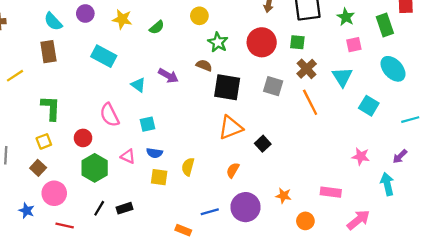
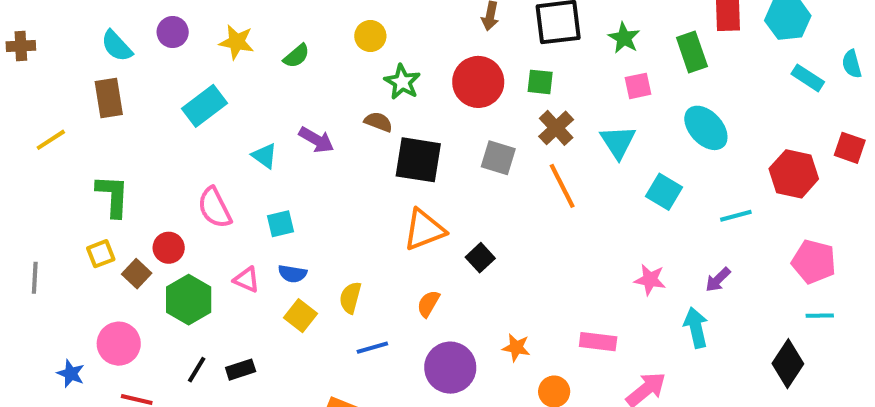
cyan rectangle: (104, 56) -> (205, 106), turned -65
brown square: (38, 168) -> (137, 274), moved
yellow square: (159, 177) -> (300, 316), turned 30
blue line: (210, 212) -> (372, 348), moved

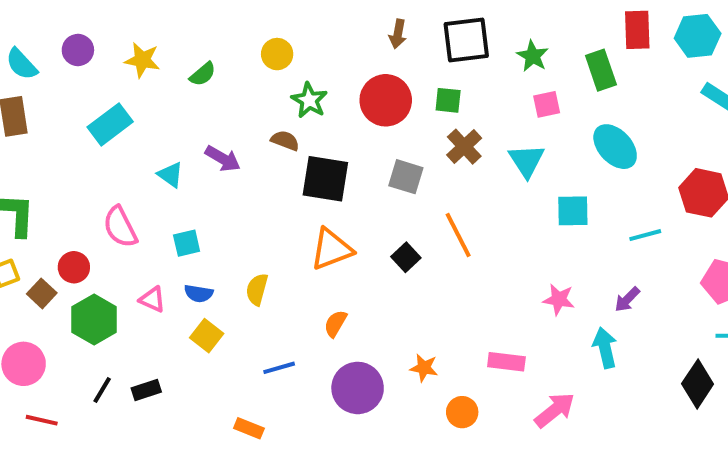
orange line: (562, 186) -> (458, 235), moved
cyan square: (664, 192) -> (573, 211), turned -32
black square: (480, 258) -> (406, 257), moved
yellow semicircle: (350, 298) -> (257, 289), moved

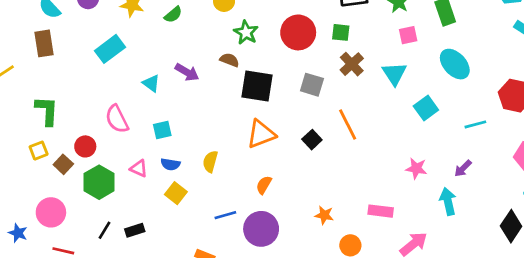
cyan square: (573, 211) -> (426, 108), turned -35
purple circle: (358, 388) -> (261, 229), moved

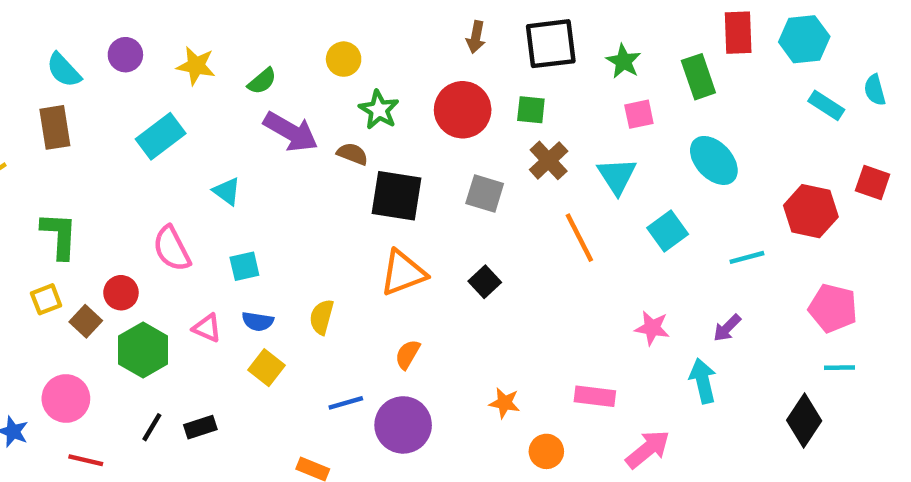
purple arrow: (187, 72) -> (291, 132), moved, size x1.4
orange line: (348, 124) -> (579, 238), moved

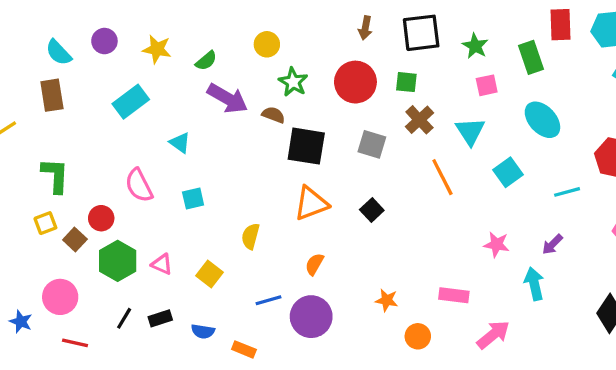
blue semicircle: (258, 321) -> (203, 331), moved
pink triangle: (207, 328) -> (162, 264), moved

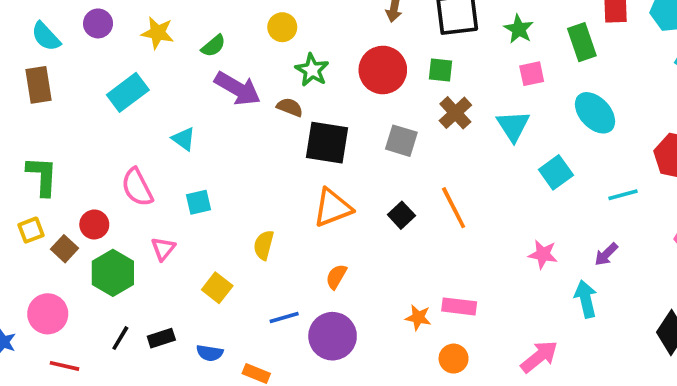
orange line: (442, 177) -> (454, 208), moved
pink triangle: (162, 264) -> (163, 249), moved, turned 45
pink rectangle: (454, 295) -> (459, 306), moved

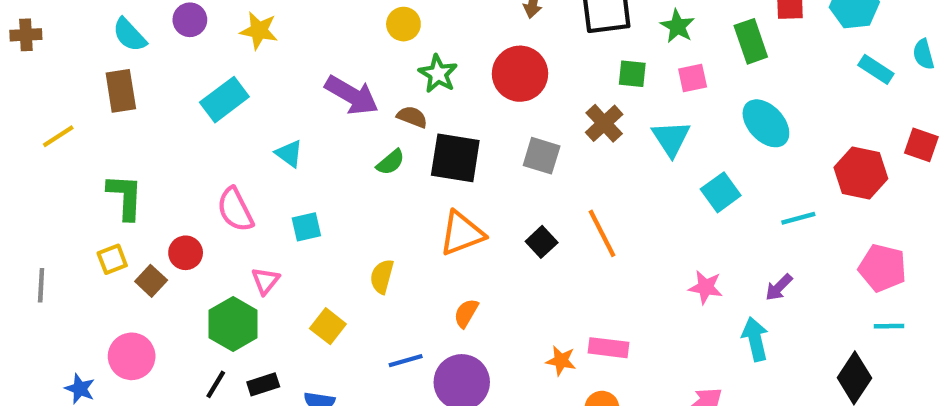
green semicircle: (213, 46) -> (391, 162), moved
green square: (441, 70) -> (632, 74), moved
green hexagon: (113, 273) -> (233, 324), moved

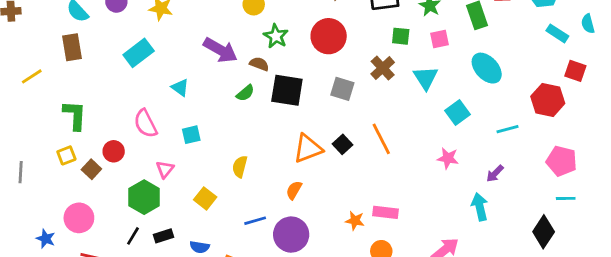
red square: (921, 145) -> (575, 71), moved
orange triangle: (462, 233) -> (308, 149), moved
pink star: (706, 287) -> (448, 158), moved

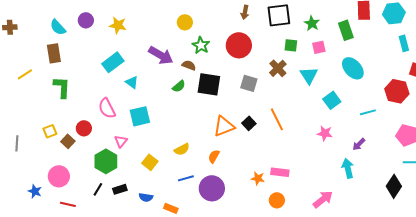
cyan rectangle: (557, 33) -> (404, 43), turned 42
cyan rectangle: (139, 53) -> (113, 62), moved
green L-shape: (75, 115) -> (62, 87), moved
cyan square: (191, 135) -> (140, 116), size x1.5
yellow semicircle: (240, 167) -> (182, 149), moved, turned -133

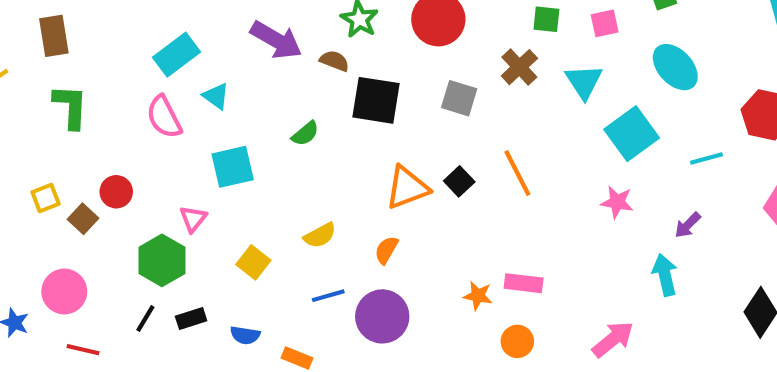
green semicircle: (179, 86) -> (305, 134), moved
cyan square: (332, 100) -> (632, 134), size x1.4
pink semicircle: (107, 108) -> (164, 117), moved

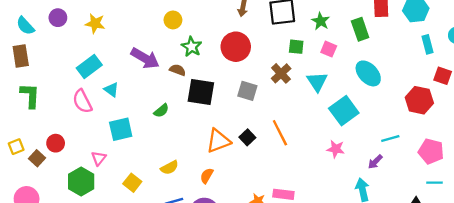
pink square: (605, 23) -> (329, 49), turned 35
cyan line: (706, 159) -> (390, 139), moved

